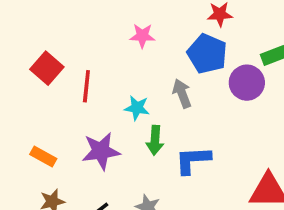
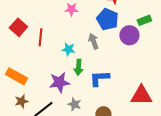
purple star: (101, 151) -> (59, 82), moved
orange rectangle: (43, 156) -> (16, 76), size x1.5

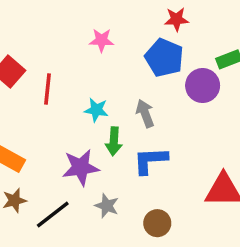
gray arrow: (93, 41) -> (145, 113), moved

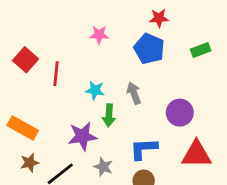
purple circle: (203, 86) -> (180, 113), moved
blue L-shape: (150, 160) -> (144, 149), moved

